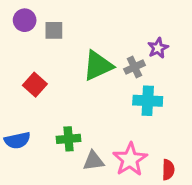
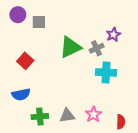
green cross: (69, 139) -> (40, 117), moved
blue semicircle: (17, 140) -> (21, 94), moved
pink star: (130, 159) -> (93, 114), size x0.7

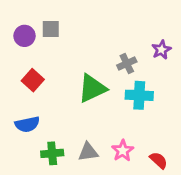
purple circle: (18, 15) -> (25, 36), moved
purple star: (113, 35) -> (161, 50), moved
green triangle: (70, 47) -> (92, 88), moved
red semicircle: (121, 122) -> (159, 160), turned -48

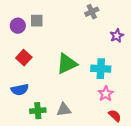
gray cross: (127, 64) -> (92, 12), moved
pink star: (123, 151) -> (106, 94), moved

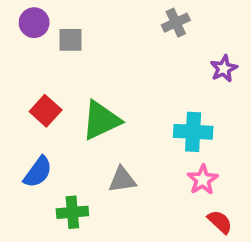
purple circle: (18, 26) -> (34, 23), moved
green triangle: (67, 64) -> (101, 120), moved
blue semicircle: (20, 90) -> (38, 172), turned -42
gray triangle: (64, 110) -> (122, 180), moved

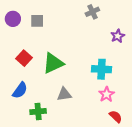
purple circle: (34, 23) -> (13, 19), moved

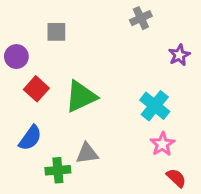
purple circle: (13, 19) -> (16, 57), moved
cyan cross: (102, 69) -> (155, 106), turned 36
gray triangle: (64, 94) -> (87, 153), moved

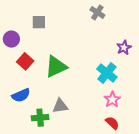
gray cross: (141, 18) -> (97, 12), turned -32
purple star: (179, 55) -> (124, 48), moved
blue semicircle: (30, 138) -> (21, 95), turned 30
red semicircle: (176, 178) -> (112, 123), moved

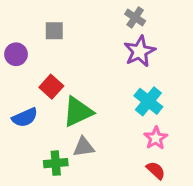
purple star: (124, 48) -> (140, 51), moved, size x1.5
red square: (25, 61) -> (51, 87), moved
green triangle: (56, 67) -> (78, 112), moved
blue semicircle: (21, 95) -> (25, 117), moved

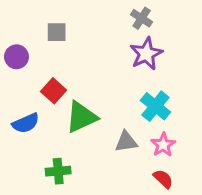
gray triangle: (84, 147) -> (126, 142), moved

